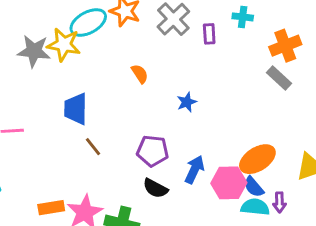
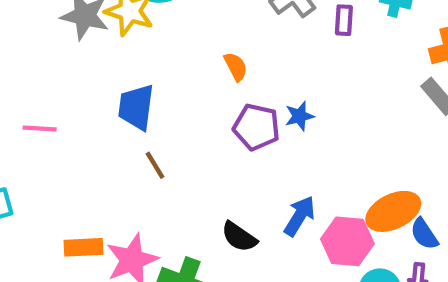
purple pentagon: (153, 151) -> (256, 127), moved
blue semicircle: (254, 187) -> (424, 234), moved

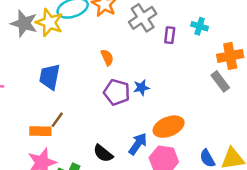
brown line: (155, 165) -> (57, 120), moved, turned 63
orange ellipse: (393, 211) -> (169, 127), moved
orange rectangle: (84, 247) -> (40, 131), moved

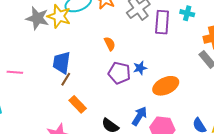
purple rectangle: (170, 35) -> (162, 22), size x1.6
brown line: (57, 120) -> (66, 79), moved
orange ellipse: (169, 127) -> (166, 86), moved
orange rectangle: (40, 131) -> (78, 104), moved, turned 48

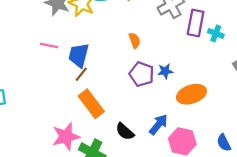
cyan cross: (187, 13) -> (216, 33), moved
pink line: (15, 72) -> (49, 46), moved
orange rectangle: (78, 104) -> (91, 104), size x1.4

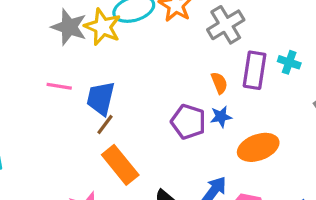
purple rectangle: (196, 23) -> (255, 70), moved
orange semicircle: (135, 40) -> (219, 83), moved

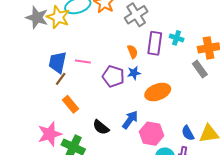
pink line: (59, 86) -> (83, 62), moved
orange rectangle: (120, 165) -> (71, 104), size x0.7

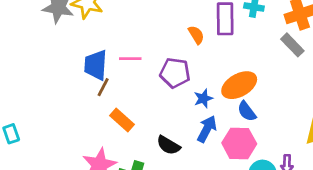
blue star: (134, 73) -> (203, 99), moved
blue semicircle: (188, 133) -> (247, 111), moved

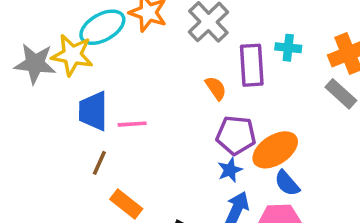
blue trapezoid: (96, 65) -> (93, 111), moved
purple pentagon: (175, 73) -> (236, 135), moved

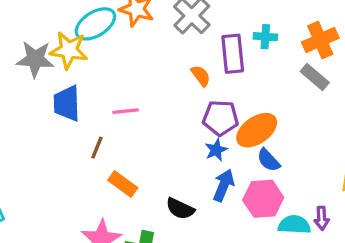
blue trapezoid: (93, 111) -> (67, 103), moved

